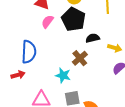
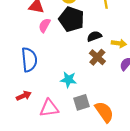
brown cross: (80, 58) -> (97, 57), moved
red arrow: (18, 75) -> (24, 96), moved

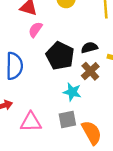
black pentagon: (71, 19) -> (60, 56), moved
cyan star: (69, 80) -> (72, 92), moved

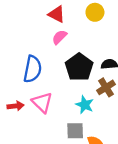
pink triangle: (31, 122) -> (42, 102), moved, turned 35

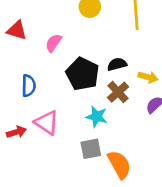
red triangle: (57, 14) -> (17, 30), moved
blue semicircle: (33, 69) -> (29, 86), size x0.7

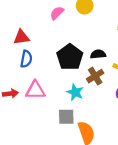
red triangle: (17, 30) -> (21, 37), moved, turned -35
pink semicircle: (54, 43) -> (57, 13), moved
pink triangle: (47, 123) -> (35, 90), turned -45

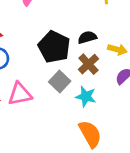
cyan star: (75, 92) -> (86, 97), moved
gray square: (66, 117) -> (60, 82), moved, turned -35

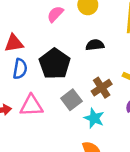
black semicircle: (87, 37) -> (95, 45), moved
black pentagon: (54, 47) -> (55, 64), moved

